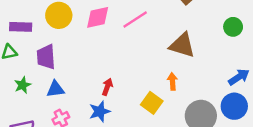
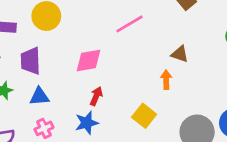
pink diamond: (98, 17) -> (89, 60), moved
brown triangle: (182, 45) -> (180, 54), size x0.6
orange arrow: (172, 81) -> (166, 80), moved

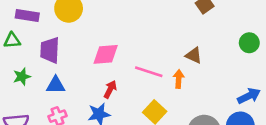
pink line: (130, 24) -> (149, 72), moved, turned 44

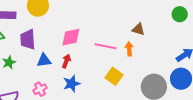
blue triangle: (56, 85) -> (44, 60), moved
red arrow: (110, 89) -> (66, 61), moved

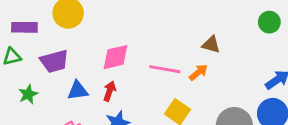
purple trapezoid: (28, 39) -> (54, 61), turned -100
orange arrow: (129, 49) -> (198, 72), turned 56

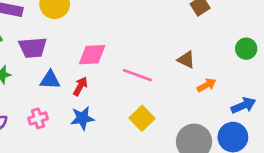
orange arrow: (198, 72) -> (206, 85), moved

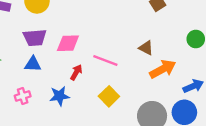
purple trapezoid: (33, 48) -> (35, 38), moved
orange arrow: (206, 85) -> (163, 69), size x1.6
red arrow: (80, 86) -> (76, 72), moved

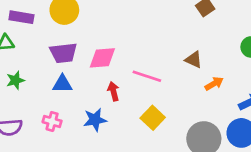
orange arrow: (163, 69) -> (214, 84), size x0.6
red arrow: (76, 72) -> (113, 91), turned -42
pink cross: (23, 96) -> (52, 122), turned 35

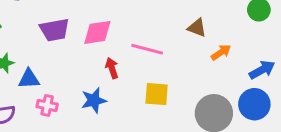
blue triangle: (62, 84) -> (29, 79), moved
yellow square: (153, 118) -> (157, 94), turned -35

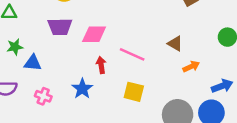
blue star: (94, 100) -> (82, 89), turned -30
pink cross: (47, 105) -> (43, 96), moved

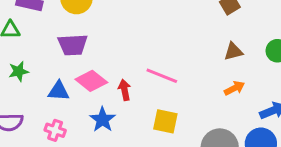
pink diamond: (94, 34) -> (91, 81), moved, turned 40
brown triangle: (175, 44) -> (233, 51), moved, turned -42
blue triangle: (33, 63) -> (59, 91), moved

